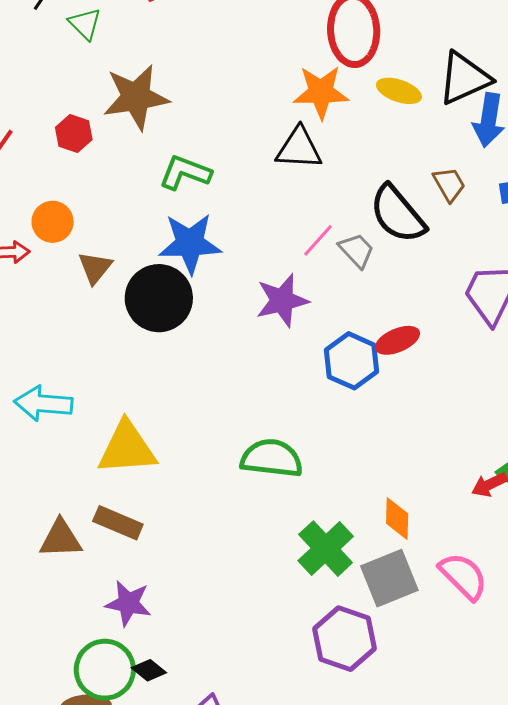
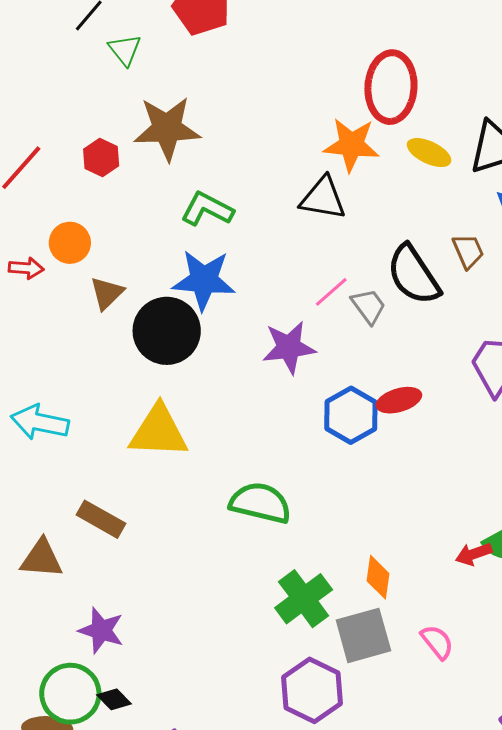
yellow triangle: (127, 448) -> (158, 432), moved
brown rectangle: (118, 523) -> (101, 519), moved
pink semicircle: (463, 576) -> (437, 642), size x0.7

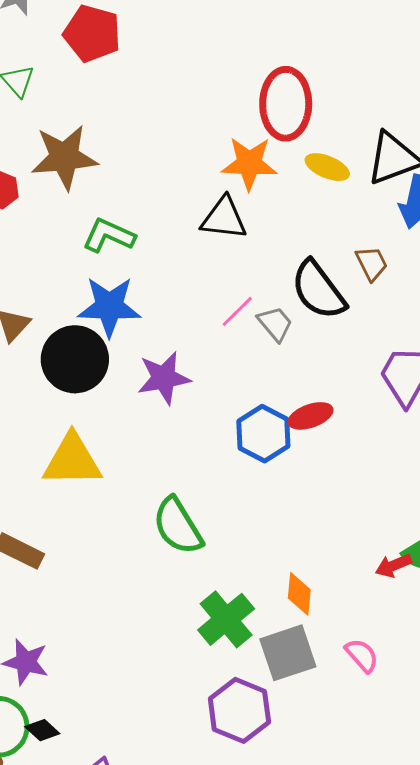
purple star: (289, 347) -> (164, 378), moved
green semicircle: (260, 503) -> (178, 526), turned -132

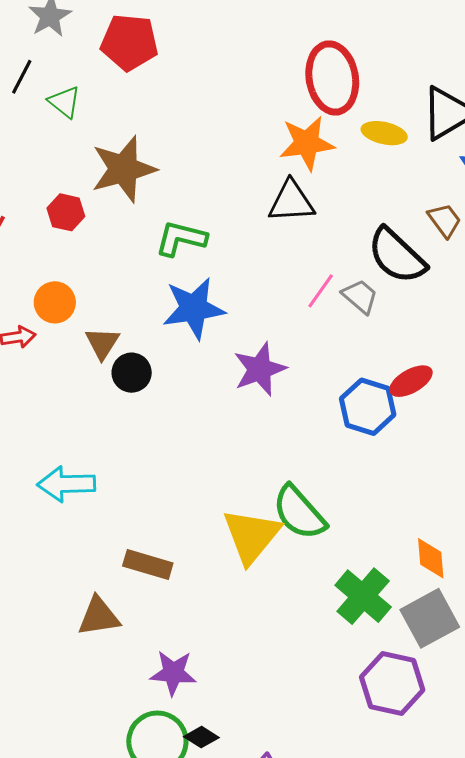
black circle: (75, 359) -> (132, 373), moved, size x0.6
yellow triangle: (72, 460) -> (251, 536), moved, turned -40

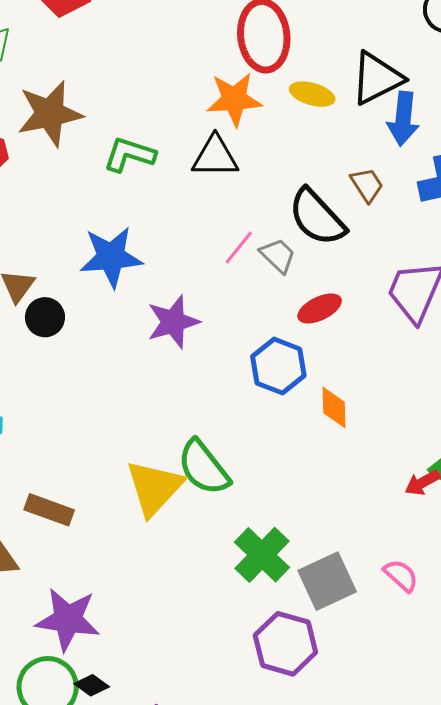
green L-shape: (181, 238) -> (129, 154), moved
red ellipse: (411, 381) -> (320, 308), moved
orange diamond: (431, 558) -> (334, 407), moved
purple star: (173, 673) -> (68, 619), size x1.4

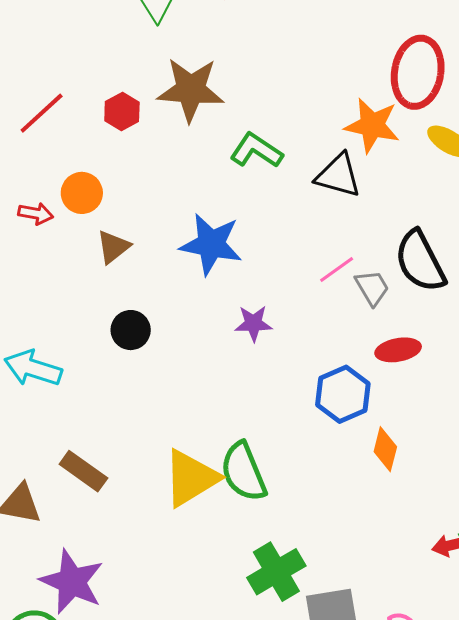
black circle: (45, 317) -> (131, 330), moved
purple star: (173, 322) -> (253, 323), size x0.7

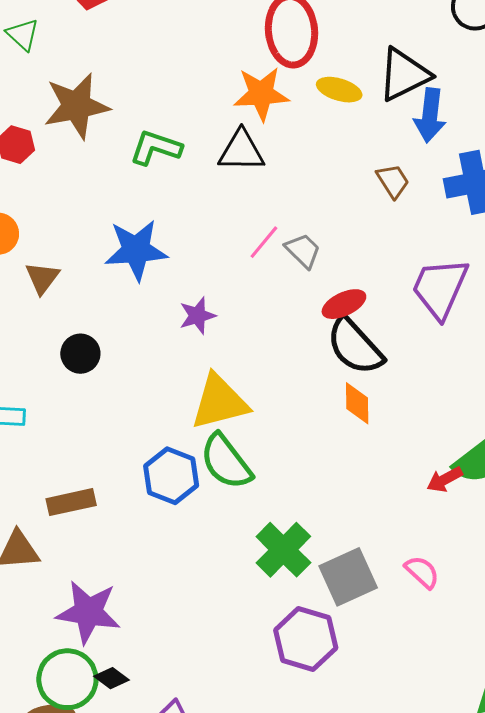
black semicircle: (420, 261) -> (355, 346), moved
blue hexagon: (343, 394) -> (171, 476), moved
brown rectangle: (83, 471) -> (71, 502), turned -33
yellow triangle: (191, 478) -> (219, 402), moved, turned 32

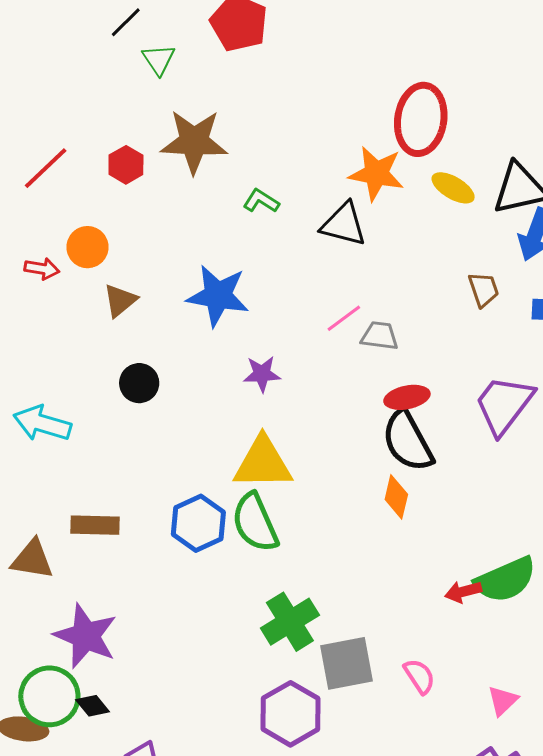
green L-shape: (156, 148) -> (261, 201), size x0.7
gray trapezoid: (303, 251) -> (380, 336), turned -51

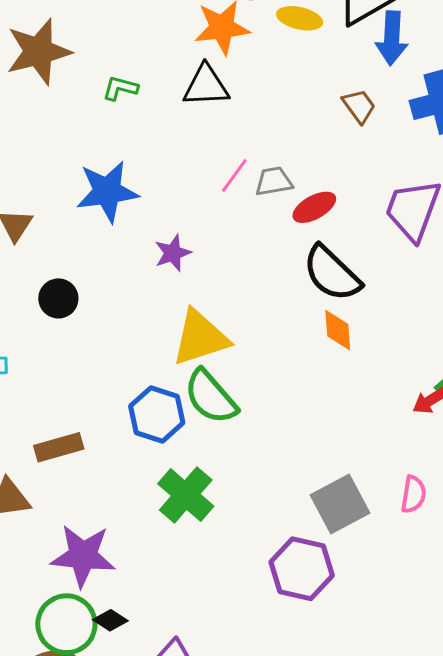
red ellipse: (407, 397) -> (314, 207), moved
green cross: (290, 622) -> (186, 495), moved
pink semicircle: (419, 676) -> (413, 494), turned 60

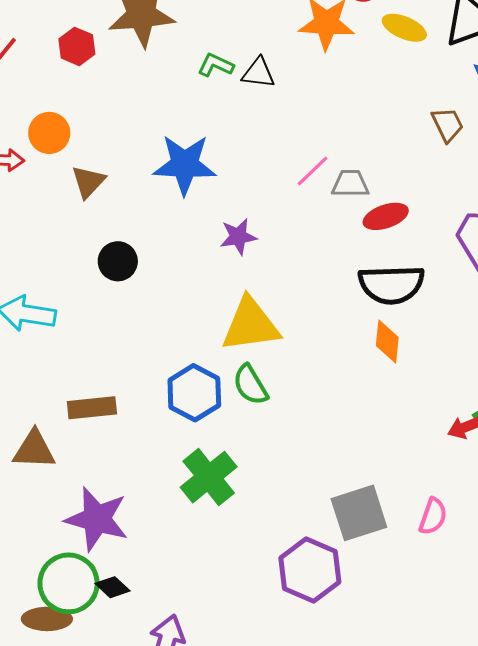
black triangle: (206, 86) -> (258, 73), moved, size x0.7
black semicircle: (332, 273) -> (391, 285), turned -56
green semicircle: (211, 397) -> (250, 385), size x0.7

